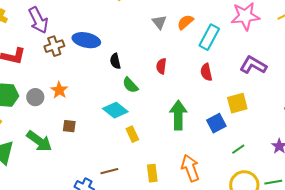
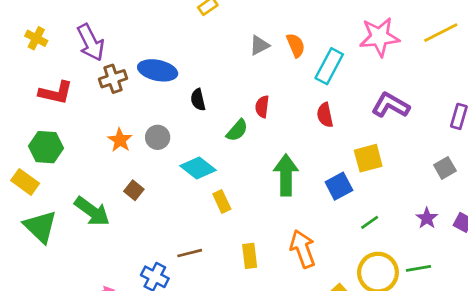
gray triangle: (159, 22) -> (259, 45), turned 42
orange semicircle: (185, 22) -> (296, 45), turned 108
green semicircle: (130, 85) -> (237, 130), moved, turned -96
gray circle: (35, 97) -> (158, 137), moved
brown square: (69, 126) -> (134, 190), turned 32

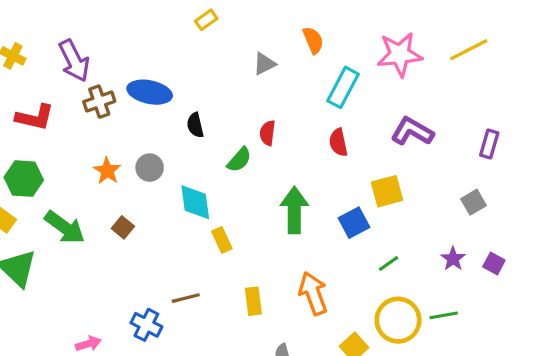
orange semicircle: (296, 45) -> (313, 40), moved
cyan diamond: (198, 168) -> (195, 202), turned 44
green arrow: (92, 211) -> (65, 227), moved

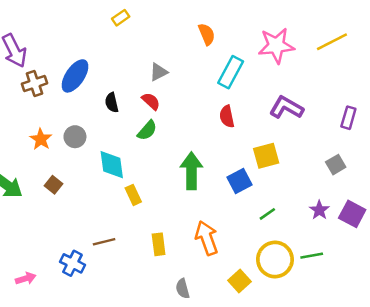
gray triangle: (264, 64) -> (159, 72), moved
blue ellipse: (150, 92) -> (75, 76), turned -68
red semicircle: (268, 133) -> (151, 101), moved, turned 126
purple square: (494, 263) -> (352, 214), size x1.5

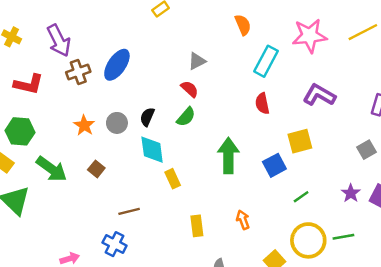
black semicircle: (112, 103) -> (147, 117), moved, turned 36
orange arrow: (207, 238) -> (243, 220), size x0.6
brown line: (104, 242) -> (129, 211), moved

